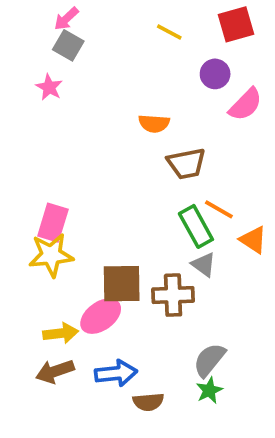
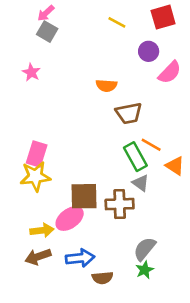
pink star: (49, 87) -> (31, 72), moved

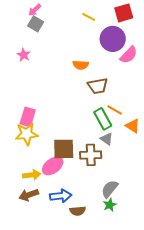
purple circle: (149, 51) -> (113, 39), size x1.6

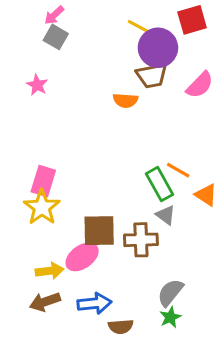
purple circle: (113, 39) -> (158, 48), moved
brown trapezoid: (98, 86) -> (152, 76), moved
yellow star: (27, 134) -> (42, 207), turned -30

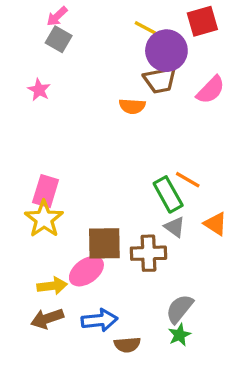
orange triangle: (206, 195) -> (215, 224), moved

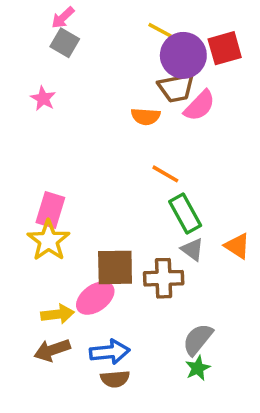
red square: (202, 21) -> (225, 48), moved
pink semicircle: (211, 90) -> (200, 106), moved
orange line: (188, 180) -> (165, 174), moved
brown semicircle: (127, 345) -> (115, 379), moved

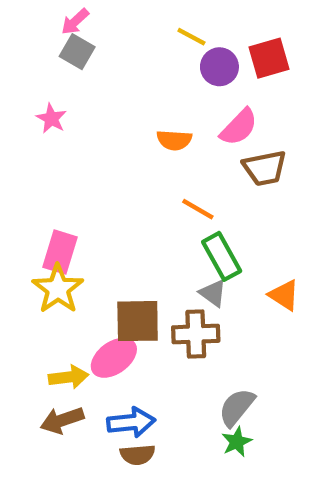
purple circle: (183, 55) -> (219, 67), size x0.7
brown trapezoid: (176, 88) -> (265, 168), moved
gray triangle: (192, 249) -> (213, 293), moved

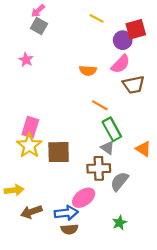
purple circle: (219, 67) -> (123, 40), moved
brown square: (138, 321) -> (59, 152), moved
pink ellipse: (114, 358) -> (84, 198), moved
yellow arrow: (69, 377) -> (14, 190), moved
gray semicircle: (237, 407) -> (119, 181), moved

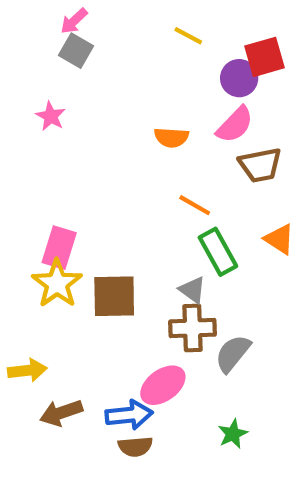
gray triangle: (107, 148) -> (193, 290), moved
orange triangle: (143, 149) -> (279, 239), moved

